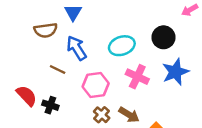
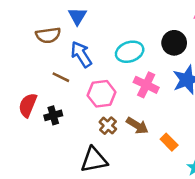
red semicircle: (27, 96) -> (28, 105), turned -115
black cross: (50, 105) -> (53, 115), turned -35

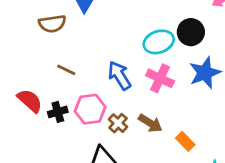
cyan ellipse: (130, 52) -> (159, 42), moved
blue arrow: (81, 54) -> (119, 76), moved
pink hexagon: (102, 94) -> (90, 109), moved
red semicircle: (28, 105) -> (30, 101), turned 110

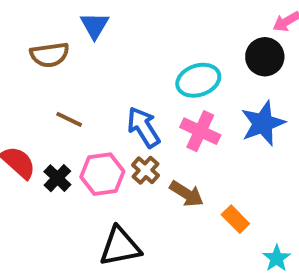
black circle: (191, 32) -> (265, 57), moved
black cross: (58, 112) -> (57, 178), turned -30
brown cross: (118, 123) -> (145, 170), moved

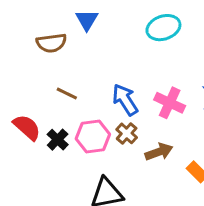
cyan ellipse: (198, 80) -> (163, 28), moved
brown arrow: (187, 194) -> (159, 152), turned -52

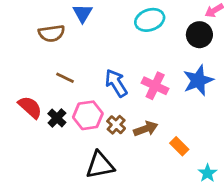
brown cross: (127, 133) -> (116, 125), moved

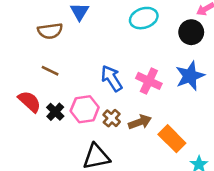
brown line: (65, 78) -> (50, 71), moved
orange rectangle: (179, 146) -> (172, 139), size x1.5

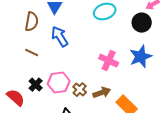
brown semicircle: (50, 31) -> (32, 22), turned -72
blue arrow: (112, 78) -> (60, 37), moved
red semicircle: (30, 101) -> (16, 98), moved

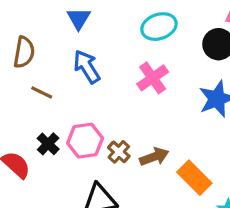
brown semicircle: (32, 22) -> (24, 52), moved
pink cross: (109, 61) -> (153, 78), moved, turned 30

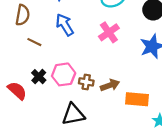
brown cross: (119, 152) -> (86, 82), turned -32
orange rectangle: (194, 178) -> (137, 99), turned -40

